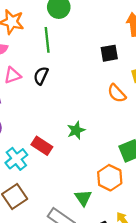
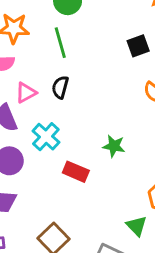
green star: (76, 130) -> (114, 146), turned -30
cyan cross: (16, 159) -> (46, 137), moved

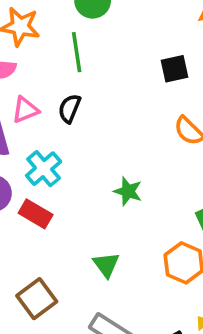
red rectangle: (76, 172) -> (36, 214), moved
green triangle: (137, 226) -> (106, 265), moved

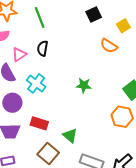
red rectangle: (36, 214) -> (39, 123), moved
green triangle: (106, 265) -> (70, 136), moved

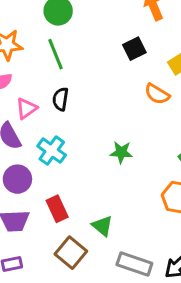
red rectangle: (39, 123) -> (57, 209), turned 48

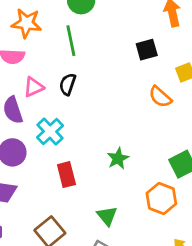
green star: (121, 152) -> (118, 158), moved, turned 30
red rectangle: (57, 209) -> (66, 175), moved
green triangle: (102, 226) -> (107, 216), moved

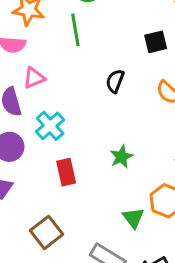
black semicircle: (68, 84) -> (115, 81), moved
green triangle: (107, 216) -> (133, 218), moved

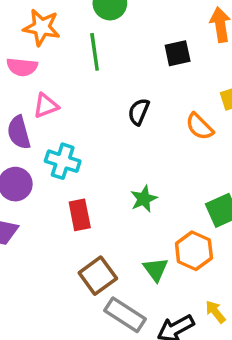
black square: (156, 42) -> (178, 53), moved
cyan cross: (50, 126) -> (63, 161), turned -32
brown square: (47, 232) -> (98, 276), moved

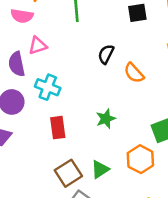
orange semicircle: (200, 127) -> (134, 73), moved
green triangle: (156, 269) -> (100, 169), moved, turned 30

